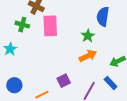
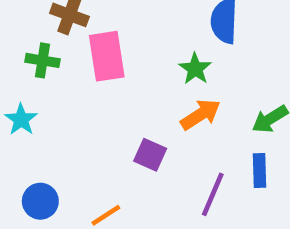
purple square: (64, 81) -> (150, 155), moved, turned -32
blue rectangle: (111, 83) -> (260, 170), turned 48

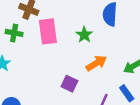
green star: (195, 69) -> (84, 35), moved
blue rectangle: (260, 170) -> (127, 93), turned -35

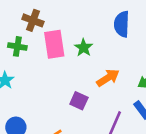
green star: (84, 35) -> (84, 48), moved

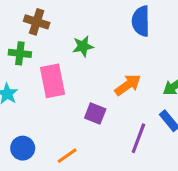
pink rectangle: (54, 44) -> (53, 81), moved
green star: (84, 48) -> (83, 46), moved, turned 30

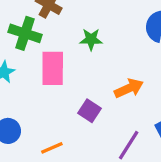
green cross: (20, 53) -> (25, 33), size x1.4

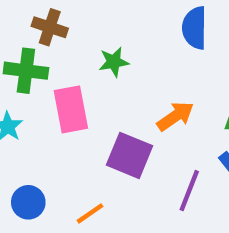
purple square: (89, 111) -> (130, 155), size x1.5

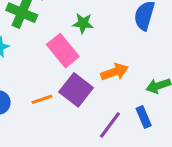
pink rectangle: (71, 109) -> (63, 51), moved, turned -44
orange line: (90, 213) -> (42, 99), moved

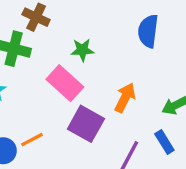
orange arrow: (115, 72) -> (125, 98), turned -36
orange line: (42, 99) -> (32, 140), moved

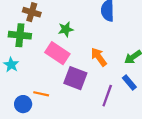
orange arrow: (125, 98) -> (99, 57), turned -54
orange line: (32, 140) -> (41, 94), turned 49

